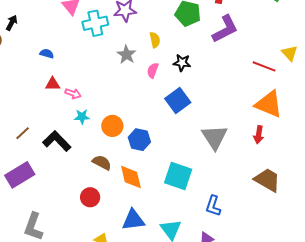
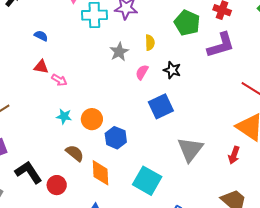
cyan star: (82, 117) -> (64, 116), moved
black L-shape: (57, 141) -> (28, 172), moved

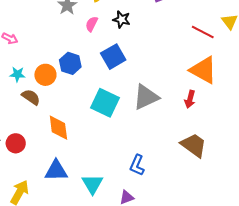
blue hexagon: (116, 138) -> (70, 63), moved
gray triangle: (190, 149) -> (146, 97), turned 32
brown semicircle: (75, 153) -> (31, 97), moved
cyan square: (147, 181) -> (105, 103), moved

